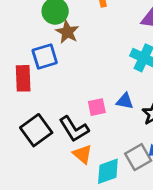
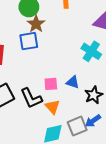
blue square: (45, 57) -> (29, 41), moved
orange triangle: (82, 154) -> (52, 107), moved

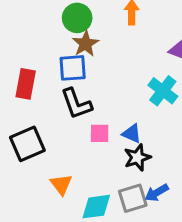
black star: (94, 95) -> (137, 157), moved
black L-shape: (31, 98) -> (76, 104), moved
orange triangle: (52, 107) -> (61, 184), moved

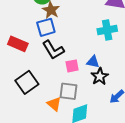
red rectangle: (26, 84) -> (18, 44), turned -66
cyan cross: (163, 91) -> (107, 30), turned -36
gray square: (133, 198) -> (68, 91), moved, turned 36

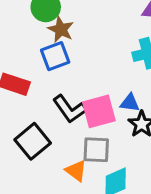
black L-shape: (53, 50) -> (70, 109), moved
pink square: (72, 66) -> (99, 111), size x1.6

